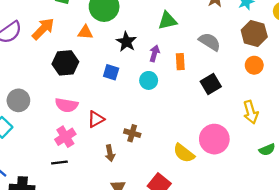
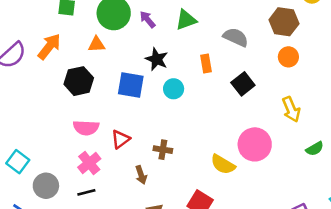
black star: (126, 42) -> (157, 59), moved
purple arrow: (154, 53) -> (148, 19), moved, turned -49
blue square: (111, 72) -> (131, 85), size x1.5
gray circle: (18, 100) -> (46, 186), moved

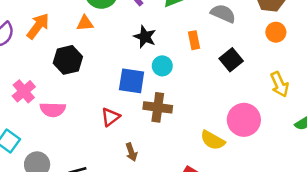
blue square: (131, 85) -> (132, 81), moved
pink semicircle: (86, 128) -> (53, 110), moved
brown cross: (163, 150) -> (158, 107), moved, size x1.5
pink cross: (89, 163) -> (24, 91), moved

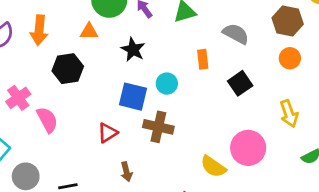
orange arrow: (38, 26) -> (39, 30), turned 144
black star: (145, 37) -> (133, 50), moved
pink semicircle: (53, 110) -> (47, 120), turned -125

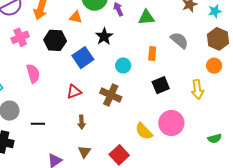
black square: (240, 83) -> (161, 85), moved
blue square: (133, 97) -> (83, 58), moved, turned 30
pink cross: (18, 98) -> (20, 37), moved
yellow arrow: (289, 114) -> (197, 89), moved

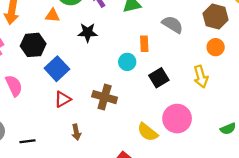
black star: (104, 36) -> (88, 32), turned -30
blue square: (83, 58) -> (57, 69), moved
cyan circle: (123, 65) -> (127, 62), moved

